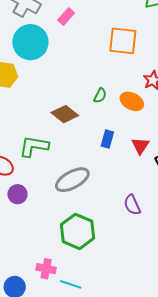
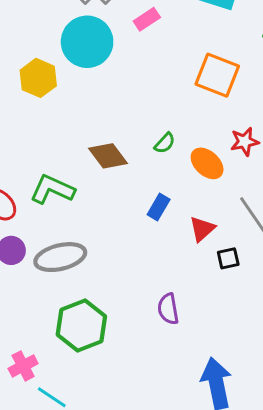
gray ellipse: (72, 180) -> (60, 257), moved
pink cross: (46, 269) -> (23, 366), turned 36

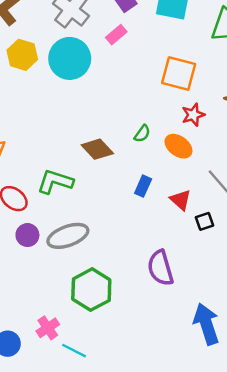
yellow hexagon: (38, 78) -> (22, 55), moved
red star: (245, 142) -> (193, 115), moved
red triangle: (202, 229) -> (181, 200), turned -30
purple semicircle: (168, 309) -> (160, 268), size x1.4

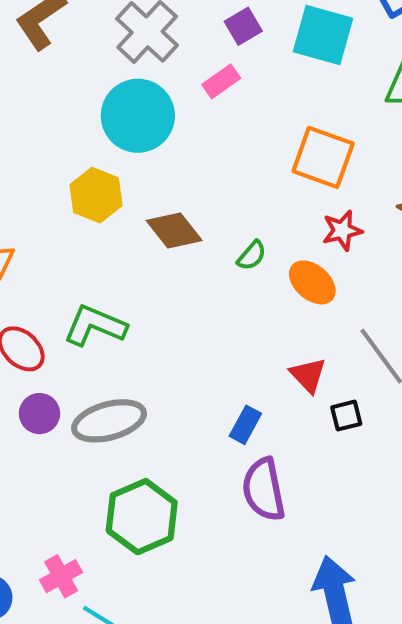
yellow hexagon: (22, 55) -> (96, 195), moved
brown diamond: (97, 149) -> (174, 231), moved
blue rectangle: (143, 186) -> (245, 425), moved

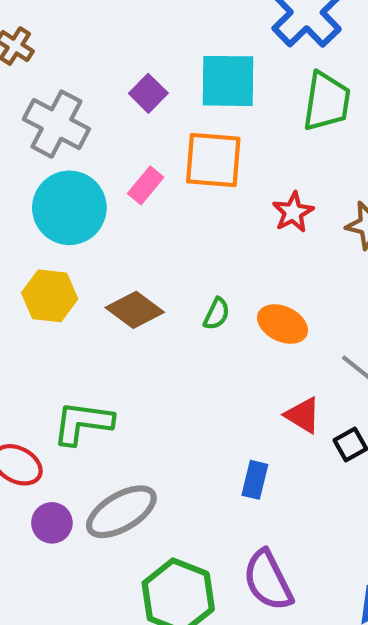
pink rectangle: (221, 81) -> (146, 185), moved
orange square: (323, 157) -> (213, 160), moved
red star: (342, 230) -> (293, 212), moved
purple semicircle: (264, 489) -> (268, 580), moved

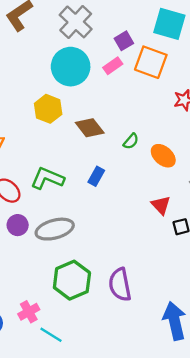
purple square: (148, 93) -> (124, 41), moved
blue rectangle: (255, 480) -> (96, 176), moved

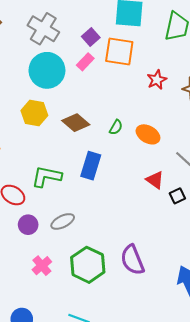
blue rectangle: (96, 176) -> (91, 166), size x1.5
gray ellipse: (55, 229) -> (63, 221), size x0.7
pink cross: (29, 312) -> (42, 266), moved

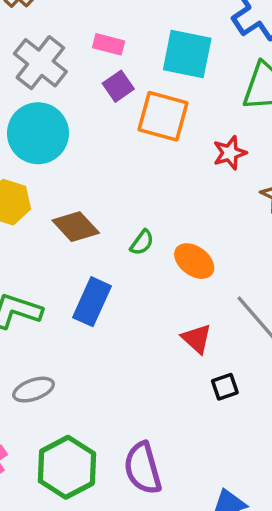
pink rectangle: (85, 62) -> (109, 44), moved, turned 54
red star: (157, 80) -> (230, 153), moved
black square: (177, 196) -> (225, 387), moved

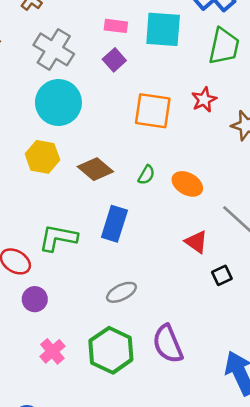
pink rectangle: (109, 44) -> (116, 26), moved
orange square: (163, 116) -> (153, 111), moved
gray ellipse: (34, 390) -> (121, 292), moved

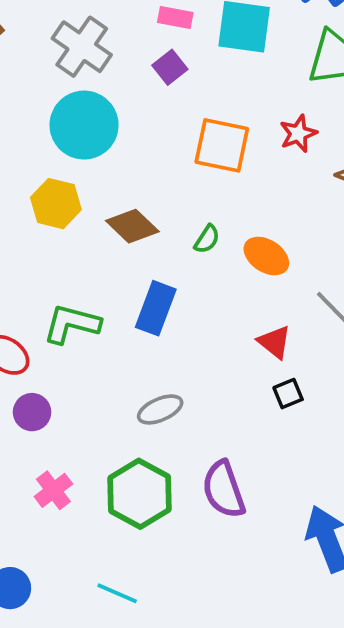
black square: (222, 275) -> (288, 394), moved

